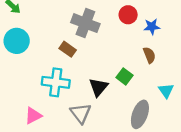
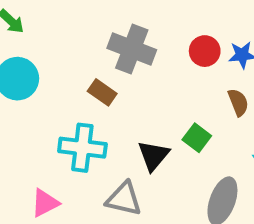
red circle: (128, 15) -> (205, 51), moved
gray triangle: (81, 113) -> (124, 199), turned -40

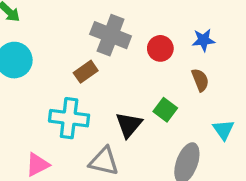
red circle: (205, 51) -> (160, 48), moved
brown rectangle: (102, 92) -> (86, 72), turned -70

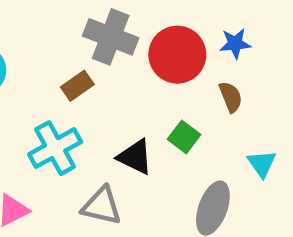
red circle: (160, 48) -> (177, 55), size x1.6
cyan cross: (69, 118) -> (55, 148), turned -36
black triangle: (129, 125) -> (135, 157), turned -44

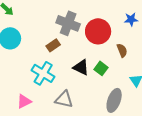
blue star: (235, 44) -> (131, 19), moved
cyan cross: (55, 148) -> (43, 73), turned -30
black triangle: (135, 157) -> (81, 67), moved

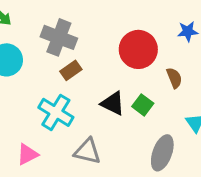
gray cross: (68, 23) -> (59, 37), moved

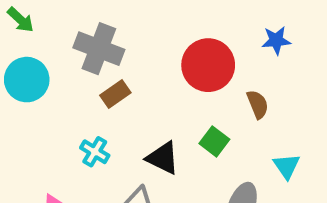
black triangle: (113, 103) -> (163, 158), moved
cyan cross: (56, 112) -> (95, 152), size x0.6

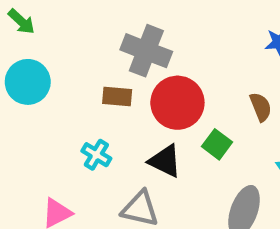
gray cross: (99, 49) -> (146, 51), moved
red circle: (208, 65) -> (177, 103), moved
brown rectangle: (115, 94) -> (117, 96), turned 40

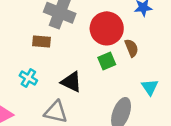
red circle: (177, 103) -> (107, 28), moved
green square: (217, 144) -> (107, 61), moved, turned 30

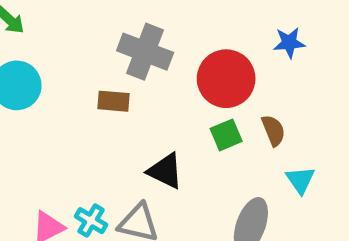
brown semicircle: (131, 48) -> (273, 130), moved
cyan cross: (28, 78) -> (91, 221), moved

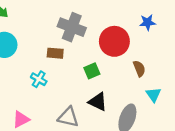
green square: (226, 135) -> (92, 71), moved
black triangle: (165, 171) -> (98, 102), moved
cyan cross: (91, 221) -> (39, 79), moved

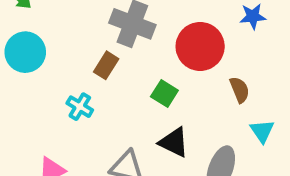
brown rectangle: (55, 53) -> (106, 65), turned -63
green square: (92, 71) -> (164, 93), turned -35

